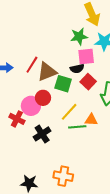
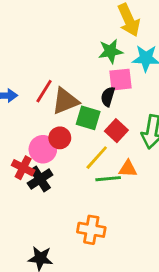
black semicircle: (77, 69) -> (108, 97), turned 120
red square: (88, 82) -> (116, 131), moved
black cross: (42, 134) -> (40, 179), moved
orange cross: (63, 176) -> (91, 230), moved

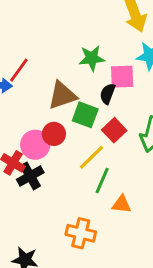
green star: (110, 51) -> (92, 58), moved
red line: (44, 91) -> (19, 70), moved
orange triangle: (128, 169) -> (122, 204), moved
green line: (108, 179) -> (102, 180), turned -65

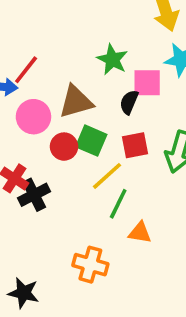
green star: (92, 58) -> (112, 59), turned 30
green square: (85, 115) -> (91, 141), moved
red square: (114, 130) -> (135, 145), turned 30
pink circle: (35, 145) -> (33, 117), moved

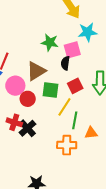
red circle: (64, 147) -> (28, 99), moved
orange cross: (90, 265) -> (67, 145), moved

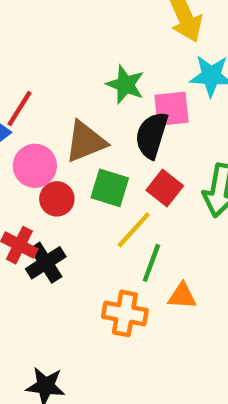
black semicircle: (65, 63) -> (152, 135), size x1.5
red square: (75, 86) -> (165, 188), turned -35

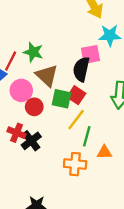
green star: (125, 84) -> (33, 52), moved
brown triangle: (86, 142) -> (47, 76), turned -50
red square: (165, 188) -> (76, 95), moved

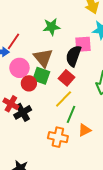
green star: (33, 52) -> (51, 27), moved, turned -30
green square: (62, 99) -> (41, 76), moved
orange triangle: (104, 152) -> (84, 130), turned -32

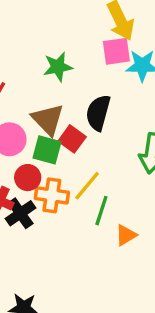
pink square: (83, 44) -> (116, 51), moved
red square: (66, 78) -> (72, 139), moved
red circle: (29, 83) -> (28, 178), moved
orange cross: (58, 137) -> (52, 195), moved

